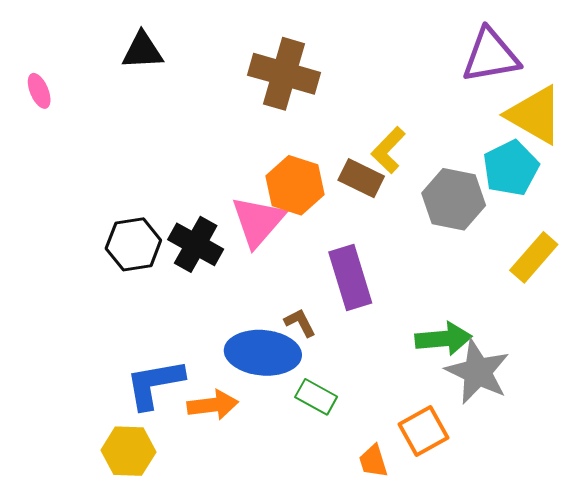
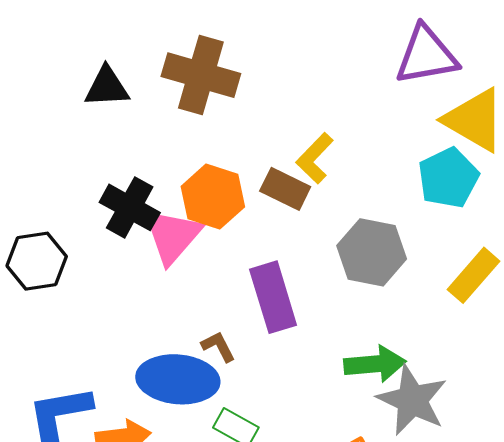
black triangle: (142, 51) -> (107, 87), moved
gray hexagon: (454, 199) -> (372, 252), moved
black cross: (196, 244) -> (130, 207), moved

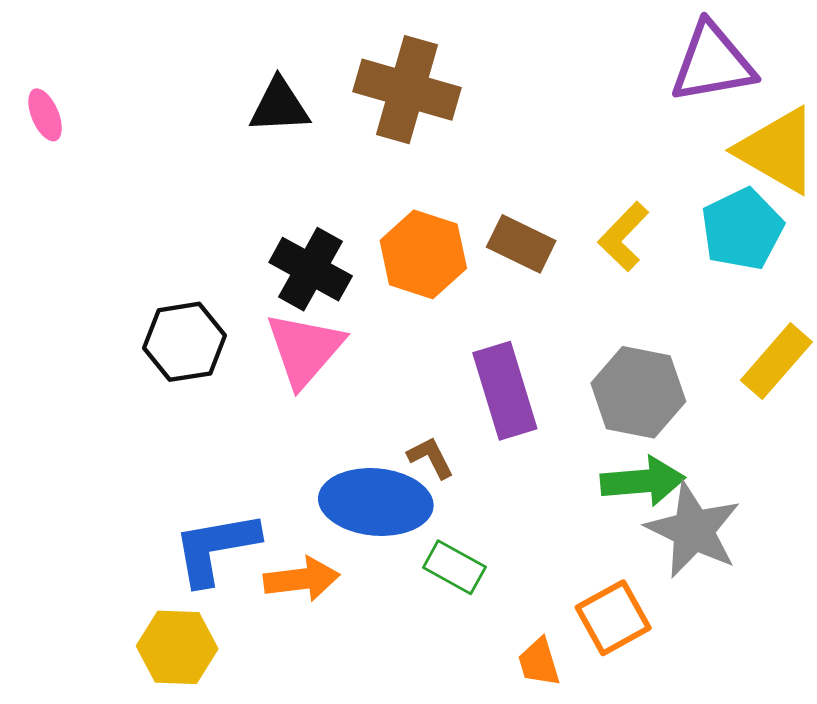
yellow L-shape: (315, 158) -> (624, 236), moved
pink triangle: (172, 236) -> (305, 349), moved
gray hexagon: (372, 252) -> (638, 392), moved

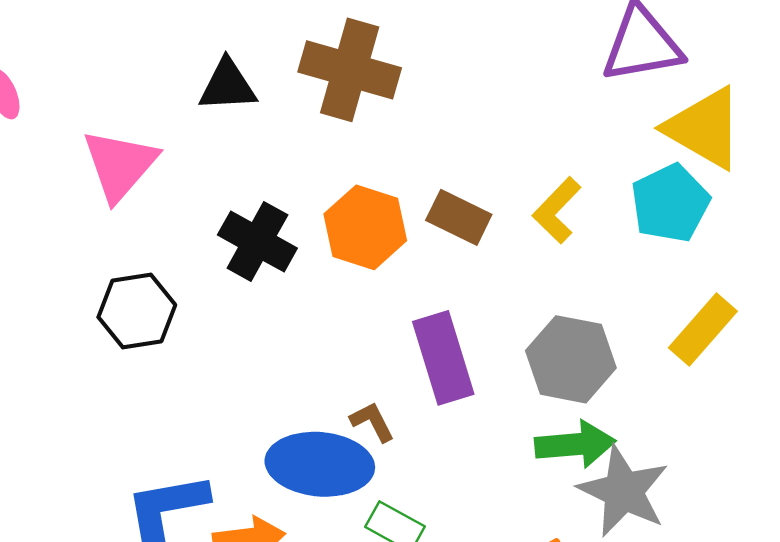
pink triangle: (305, 349) -> (120, 165), moved

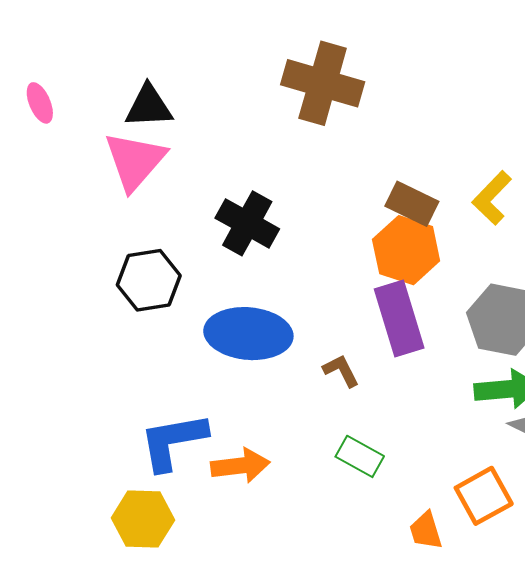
black triangle: (228, 85) -> (149, 106), moved
orange hexagon: (365, 227) -> (406, 250), moved
blue ellipse: (320, 464) -> (248, 334), moved

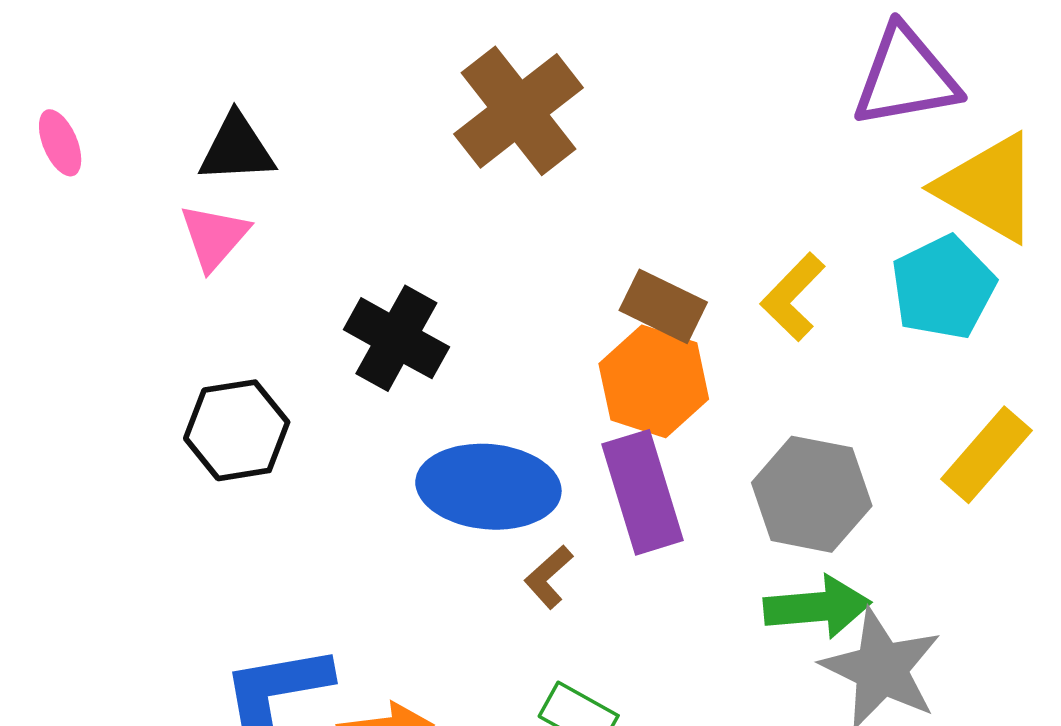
brown cross: (323, 83) -> (519, 111), turned 36
pink triangle: (135, 161) -> (214, 237), size x0.7
blue ellipse: (248, 334) -> (488, 487), moved
brown L-shape: (341, 371) -> (549, 577), turned -105

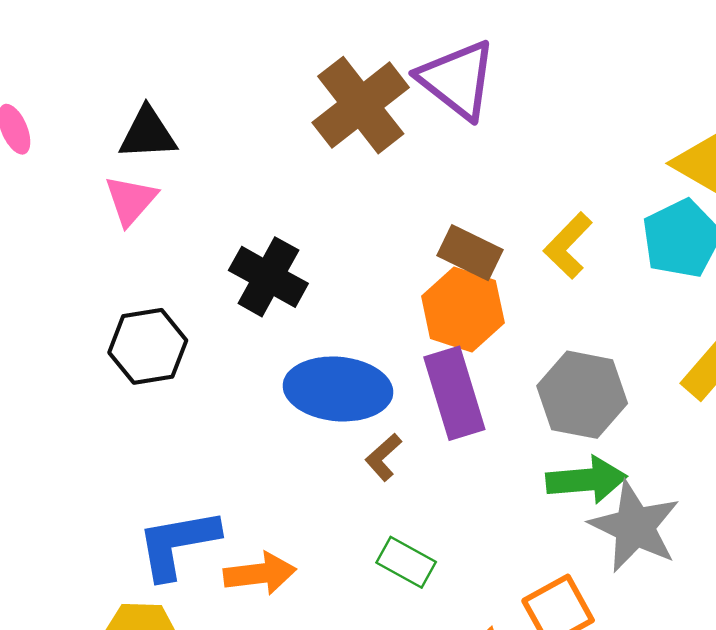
purple triangle: (906, 77) -> (457, 80), moved, turned 48

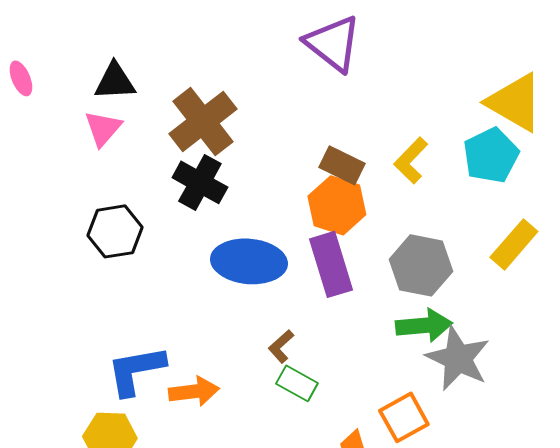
brown cross: (361, 105) -> (203, 121), moved
brown L-shape: (383, 457) -> (281, 346), moved

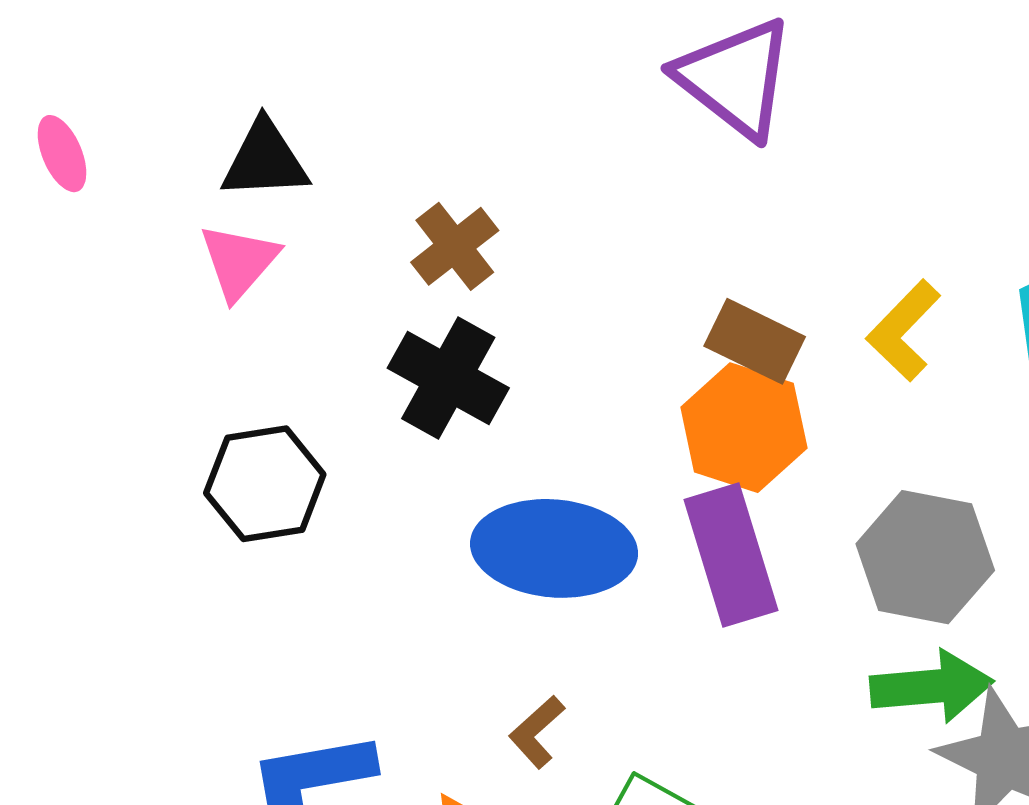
brown cross: (203, 121) -> (455, 246), size x0.6
brown L-shape: (281, 346) -> (537, 732), moved

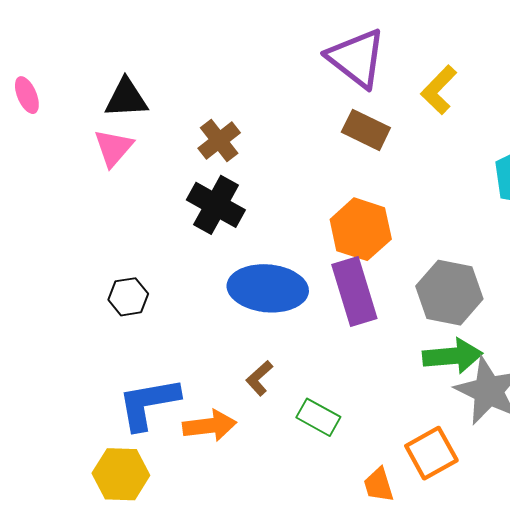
yellow L-shape: (904, 331) -> (439, 90), moved
brown rectangle: (755, 341) -> (366, 130), moved
black hexagon: (265, 484) -> (128, 297), moved, size x0.7

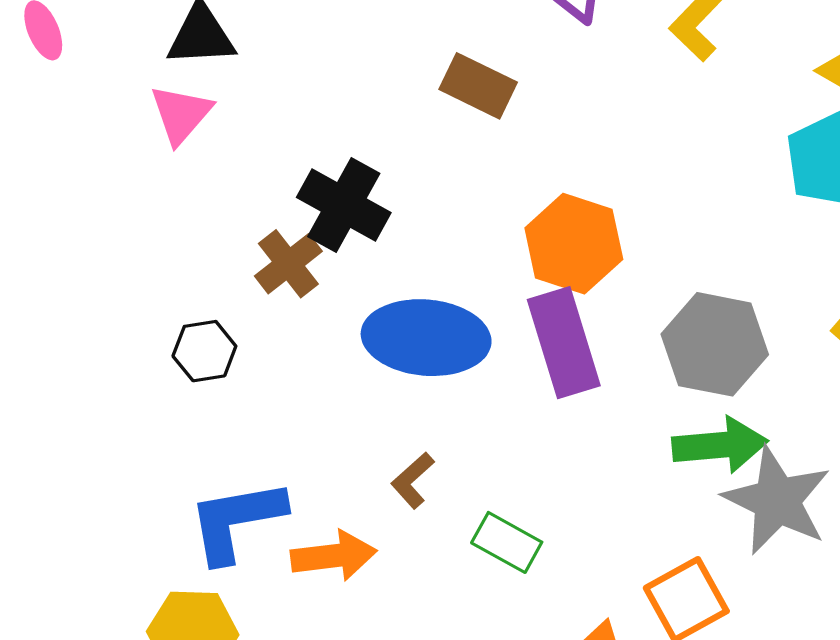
brown rectangle: (366, 130) -> (478, 86), moved
brown cross: (219, 140) -> (288, 264), moved

